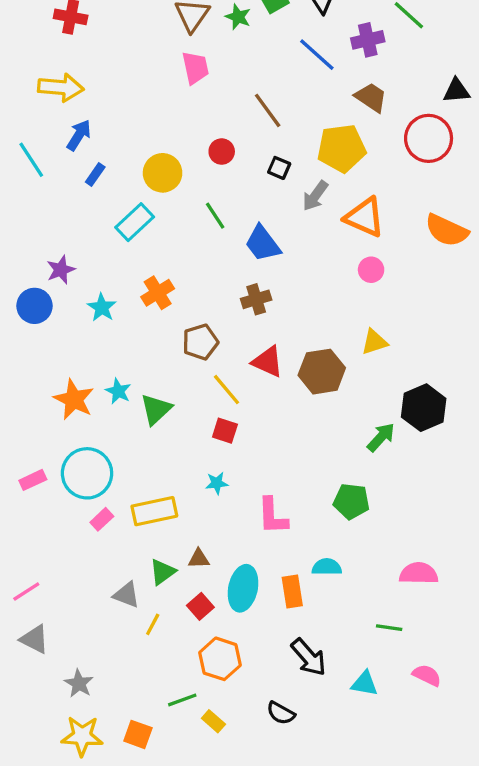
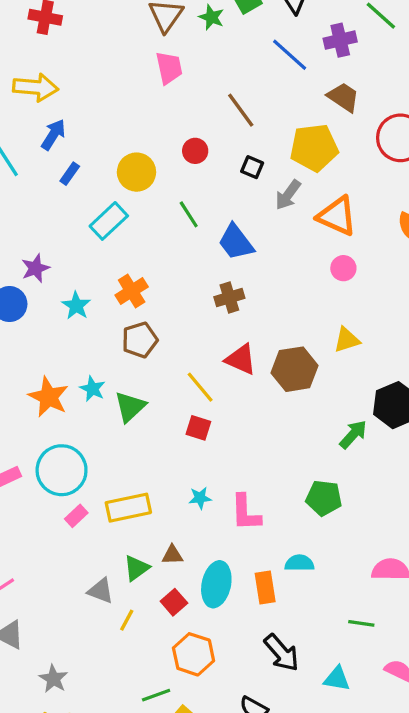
brown pentagon: (200, 342) -> (140, 340), moved
cyan star: (217, 483) -> (200, 498), moved

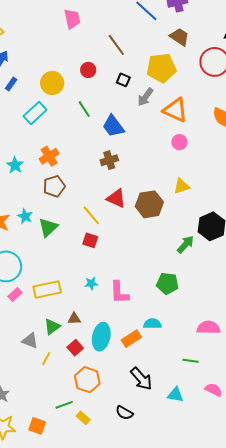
orange rectangle: (265, 588) -> (131, 339), turned 66

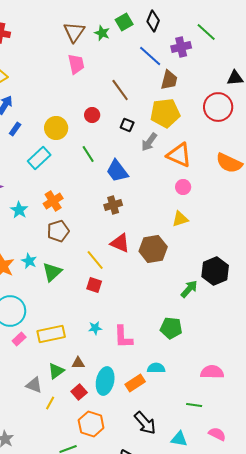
brown trapezoid: (179, 37) -> (169, 80), moved, turned 70
yellow triangle: (181, 186) -> (180, 219), moved

